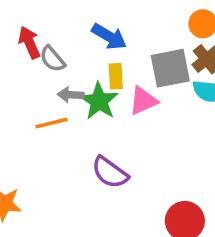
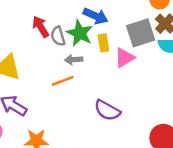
gray semicircle: (52, 59) -> (58, 36), turned 30
green star: (99, 101) -> (80, 33), moved

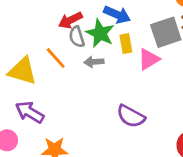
red arrow: (41, 27) -> (70, 20), moved, turned -85
orange line: (63, 81) -> (56, 58), moved, turned 70

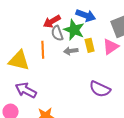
yellow rectangle: (126, 44) -> (90, 45), moved
orange line: (56, 58) -> (43, 50), turned 42

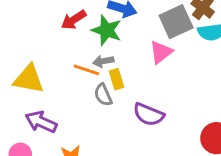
gray semicircle: (57, 33) -> (103, 95), moved
yellow rectangle: (90, 45) -> (116, 79), moved
orange line: (43, 50) -> (86, 70), moved, turned -66

